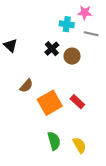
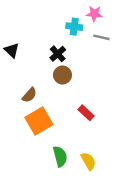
brown circle: (72, 56) -> (62, 75), moved
orange square: (50, 103) -> (39, 121), moved

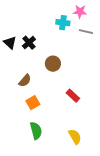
black cross: (58, 54) -> (29, 43), moved
orange square: (39, 121) -> (33, 103), size x0.6
green semicircle: (60, 156) -> (36, 131), moved

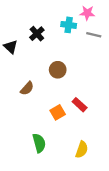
black cross: (29, 43) -> (37, 34), moved
orange square: (33, 103) -> (58, 112), moved
yellow semicircle: (75, 137) -> (82, 150), turned 49

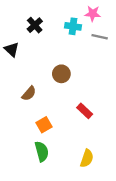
black cross: (37, 34) -> (35, 25), moved
orange square: (58, 112) -> (44, 125), moved

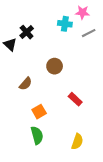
black cross: (35, 25) -> (27, 32), moved
gray line: (100, 37) -> (89, 33), turned -40

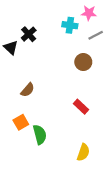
brown circle: (55, 66) -> (83, 62), moved
orange square: (39, 112) -> (21, 122), moved
green semicircle: (37, 135) -> (40, 135), moved

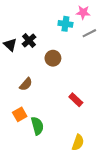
black cross: (29, 34) -> (29, 41), moved
brown circle: (83, 62) -> (53, 58), moved

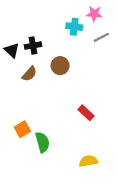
black cross: (29, 41) -> (33, 46), turned 32
brown semicircle: (26, 84) -> (29, 74), moved
yellow semicircle: (78, 142) -> (88, 161), turned -119

